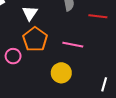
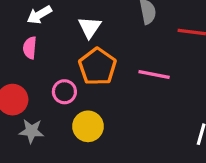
yellow circle: (61, 73) -> (88, 126), moved

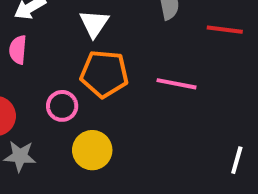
orange pentagon: (97, 67) -> (104, 74), turned -30

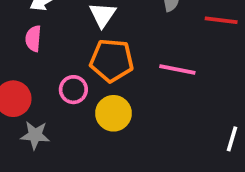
yellow circle: (92, 150) -> (113, 113), moved

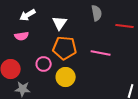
pink semicircle: (33, 39) -> (22, 36), turned -104

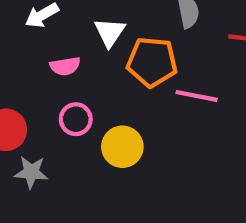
pink semicircle: (22, 36) -> (65, 66), moved
orange pentagon: (65, 48) -> (152, 62), moved

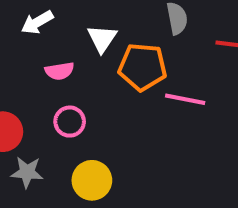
yellow circle: (122, 147) -> (92, 180), moved

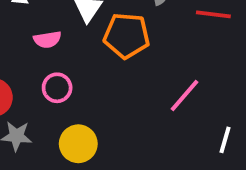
pink line: (185, 99) -> (184, 95), moved, turned -60

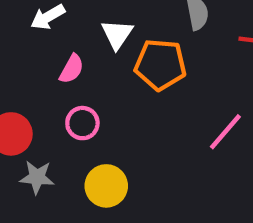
pink semicircle: (47, 39) -> (72, 69), turned -52

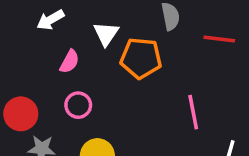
pink line: (225, 132) -> (193, 112), turned -52

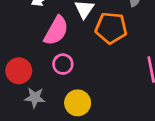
pink semicircle: (70, 62) -> (56, 31), size x1.6

